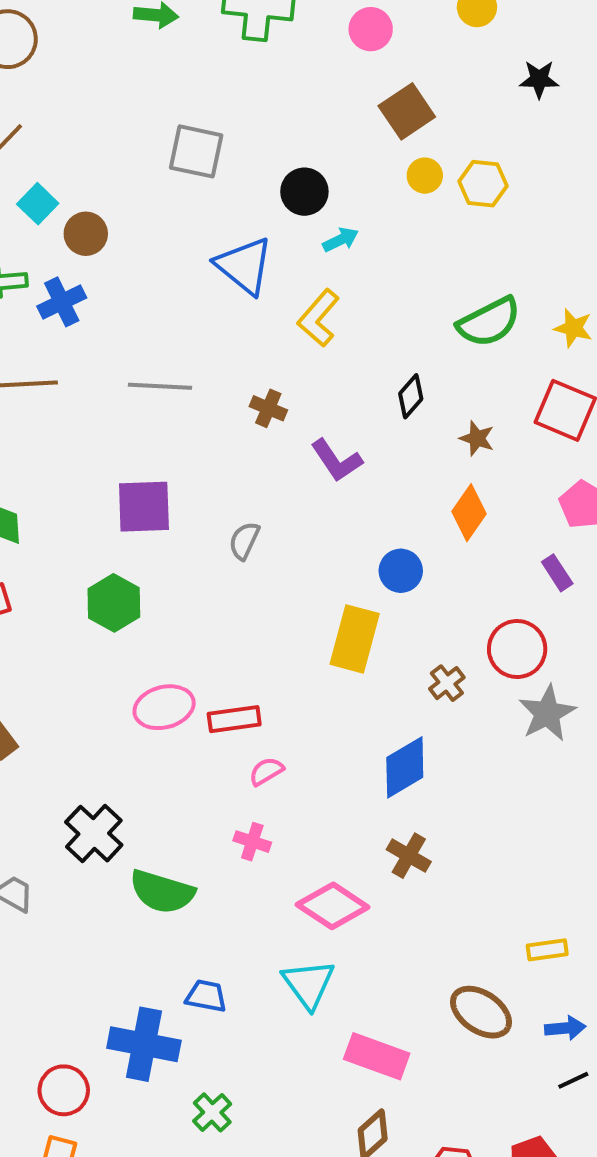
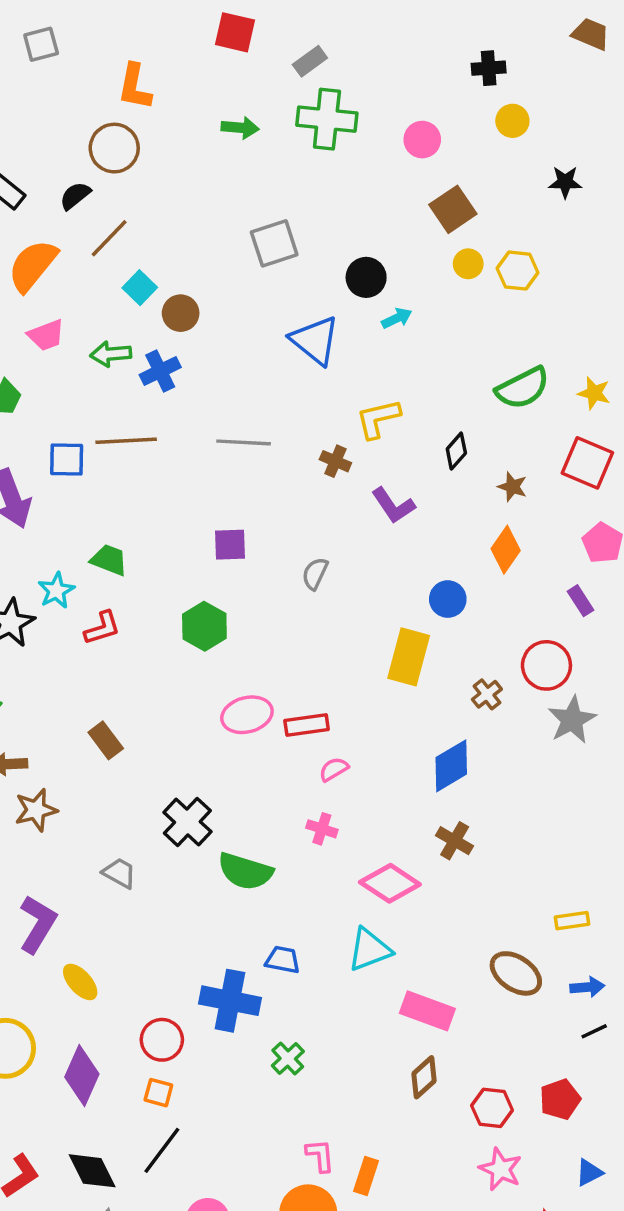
gray square: (196, 151) -> (274, 243), turned -30
yellow L-shape: (319, 318) -> (378, 419), moved, turned 36
purple square: (144, 507) -> (230, 545), size x0.7
cyan triangle: (308, 984) -> (369, 950), turned 45

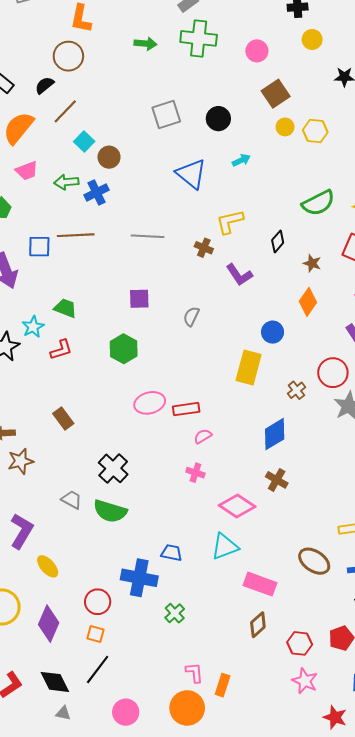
black circle: (366, 277) -> (218, 119), moved
green semicircle: (245, 871) -> (110, 511), moved

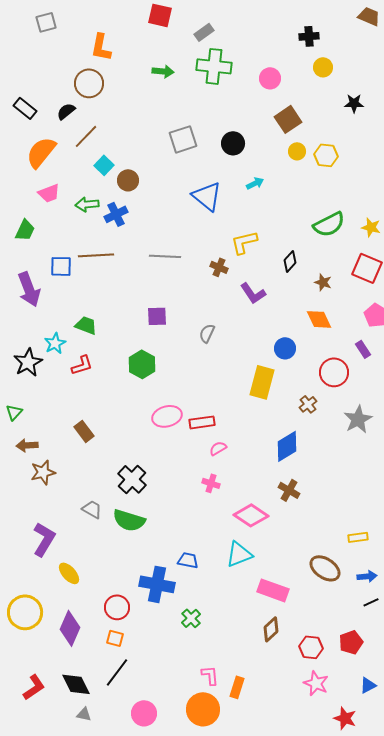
orange diamond: (308, 302) -> (319, 319), turned -60
red circle: (333, 373) -> (334, 372), moved

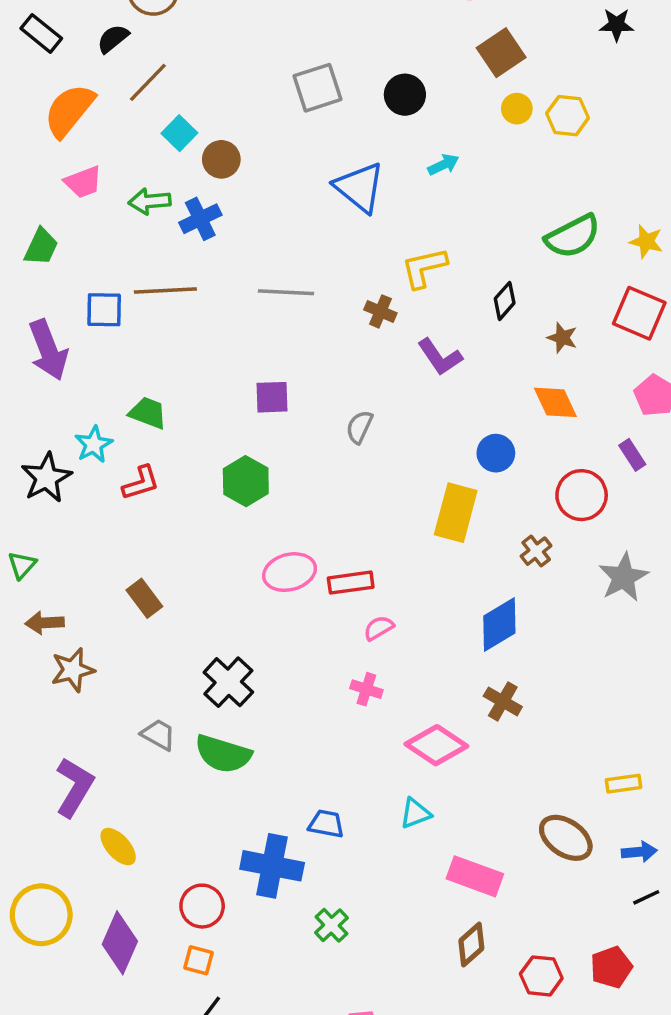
cyan triangle: (239, 554) -> (415, 813), size x0.7

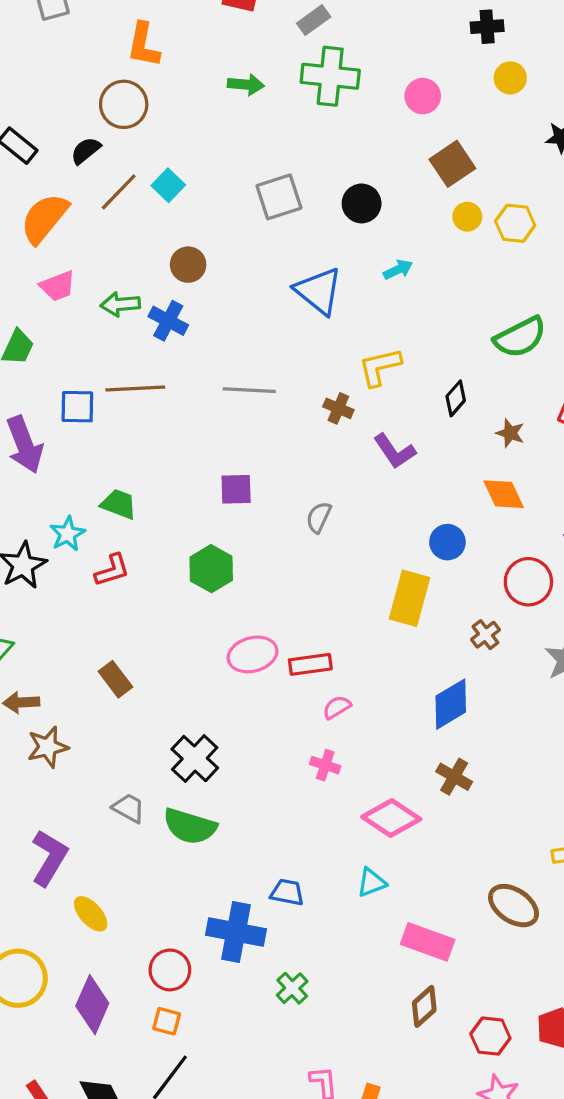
cyan square: (179, 133) -> (168, 185), moved
blue cross: (200, 219) -> (168, 321), turned -36

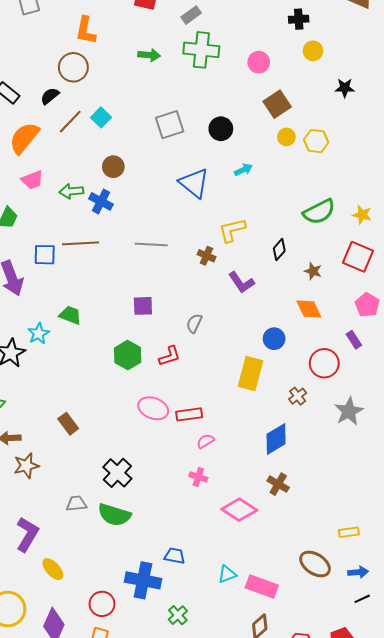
red L-shape: (112, 570) -> (170, 356), moved
pink ellipse: (253, 654) -> (153, 408), turned 36
gray trapezoid: (129, 808) -> (76, 504), turned -35
cyan triangle: (371, 882) -> (227, 574), moved

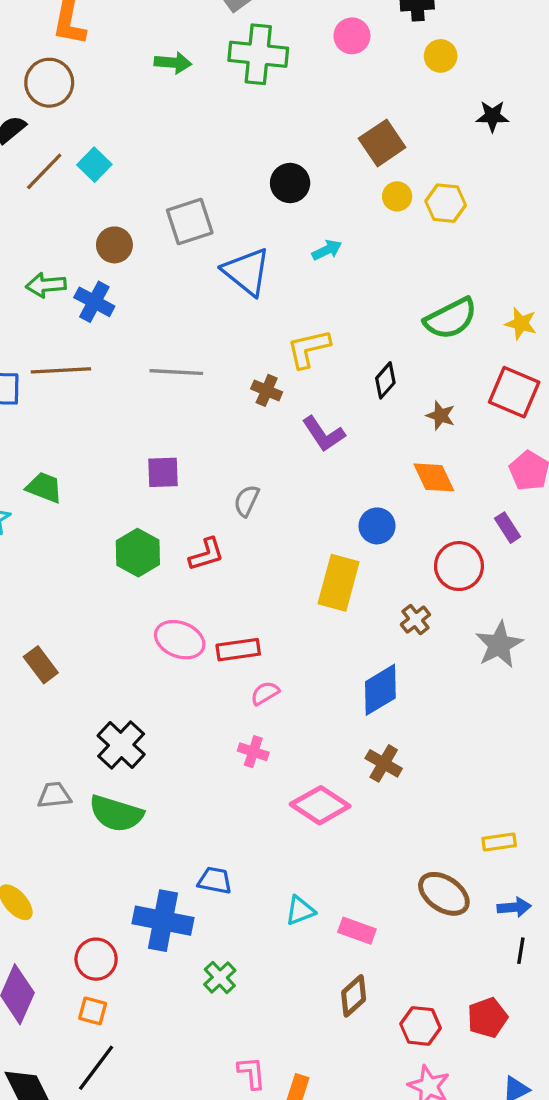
pink circle: (259, 62) -> (352, 36), moved
gray square: (170, 125) -> (190, 222), moved
pink rectangle: (262, 587) -> (357, 931), size x0.7
black line: (362, 599) -> (521, 951), turned -56

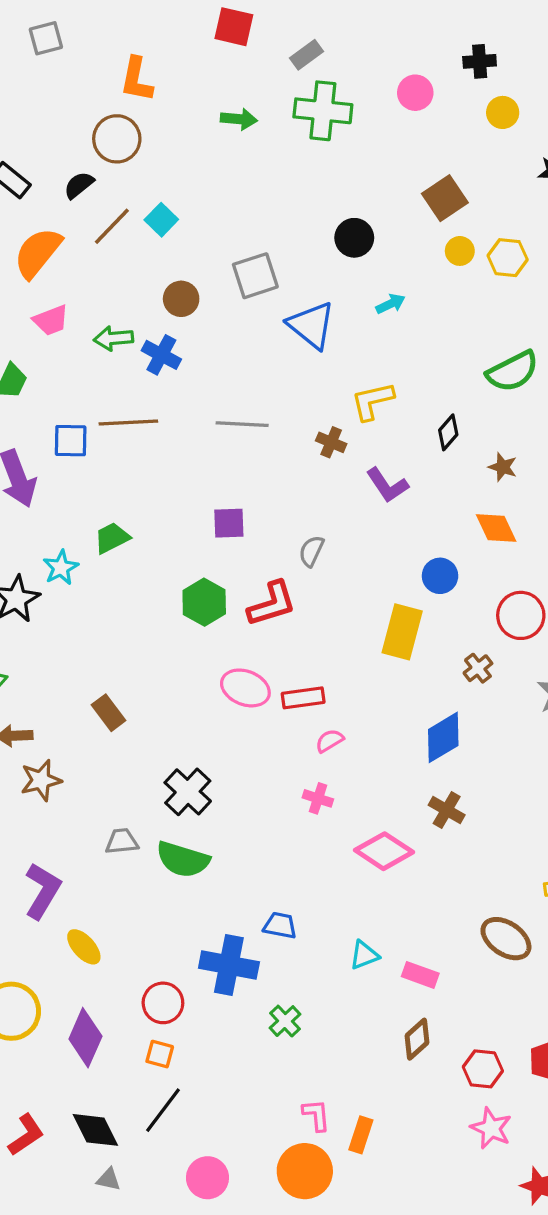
green trapezoid: (44, 487) -> (112, 538), turned -48
red L-shape: (206, 554) -> (272, 604), size x1.4

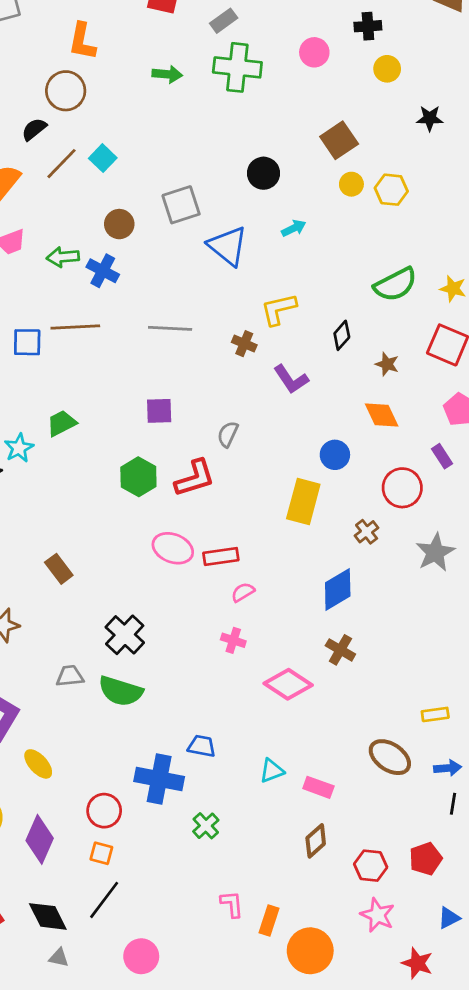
orange circle: (305, 1171) -> (310, 951), moved

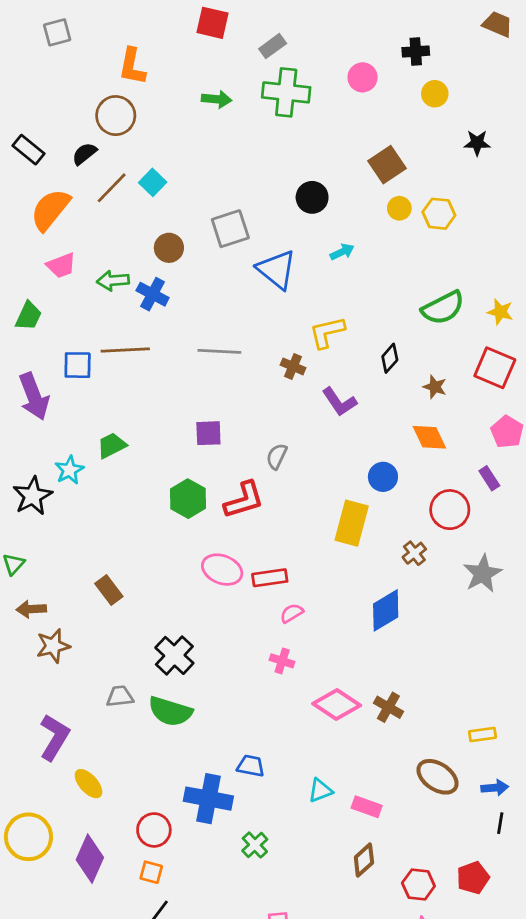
brown cross: (340, 650) -> (388, 707), moved

